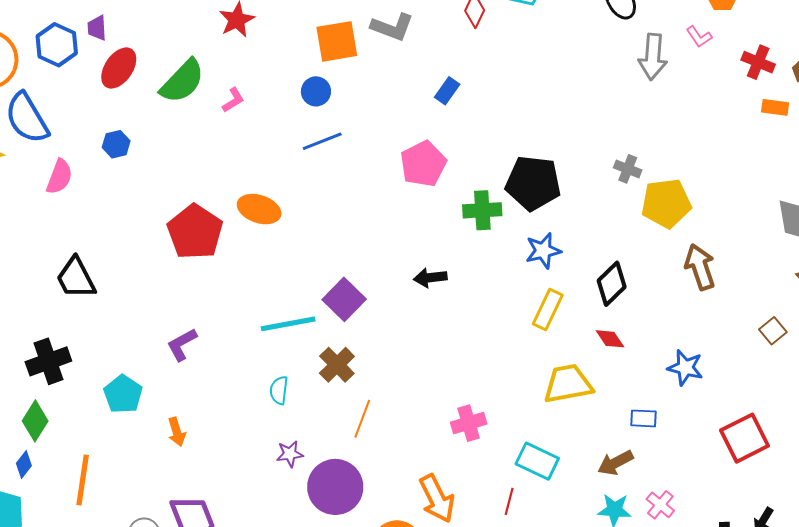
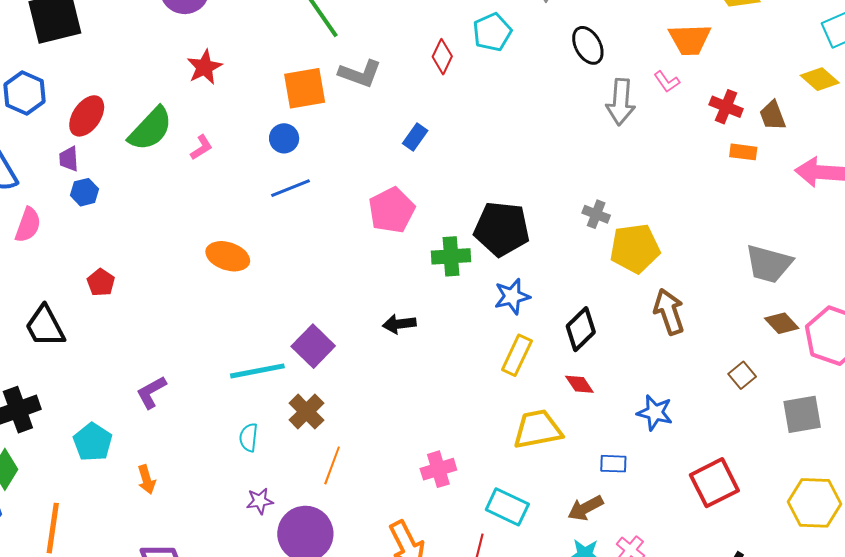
purple trapezoid: (97, 28) -> (69, 159), moved
red pentagon: (195, 232) -> (101, 282), moved, size x0.5

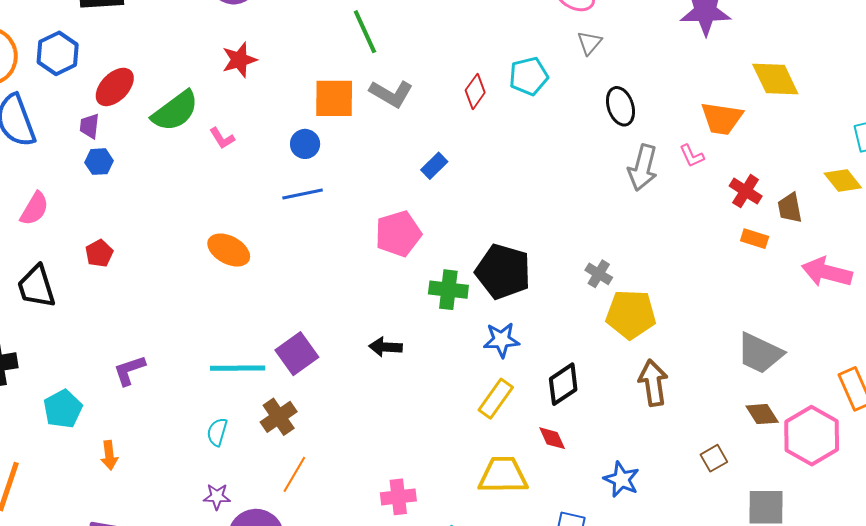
pink L-shape: (201, 147) -> (222, 138), turned 80
pink semicircle: (28, 225) -> (34, 209), moved

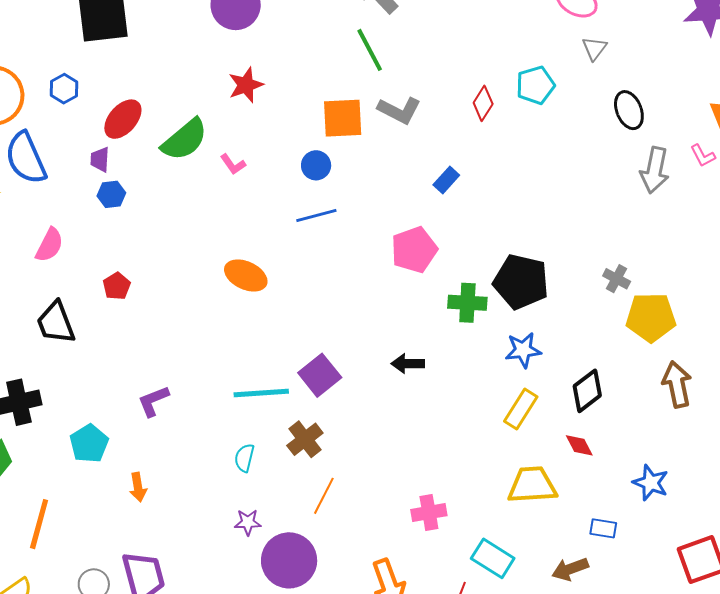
blue hexagon: (58, 53) -> (64, 89), size x0.7

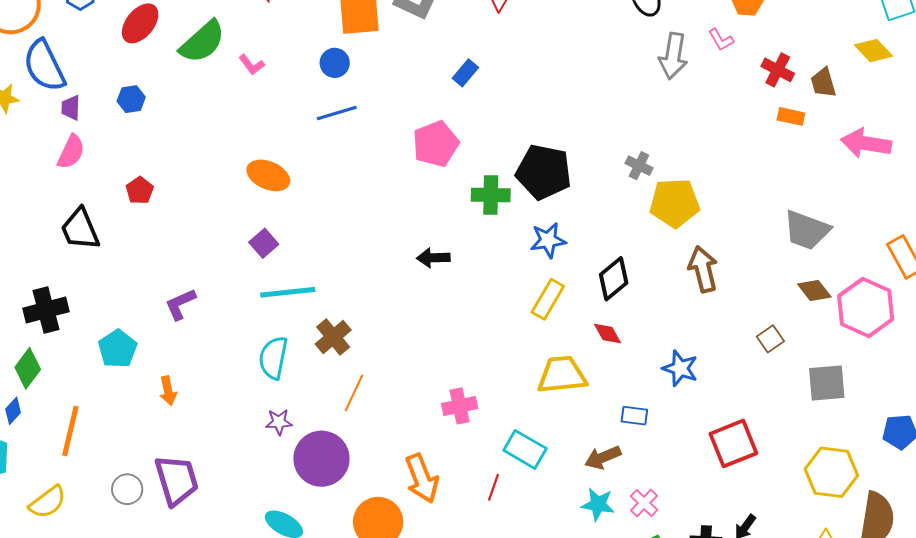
purple trapezoid: (100, 160) -> (71, 108), moved
purple square: (320, 375) -> (264, 243), moved, size x0.7
cyan semicircle: (244, 458) -> (273, 358), size x1.5

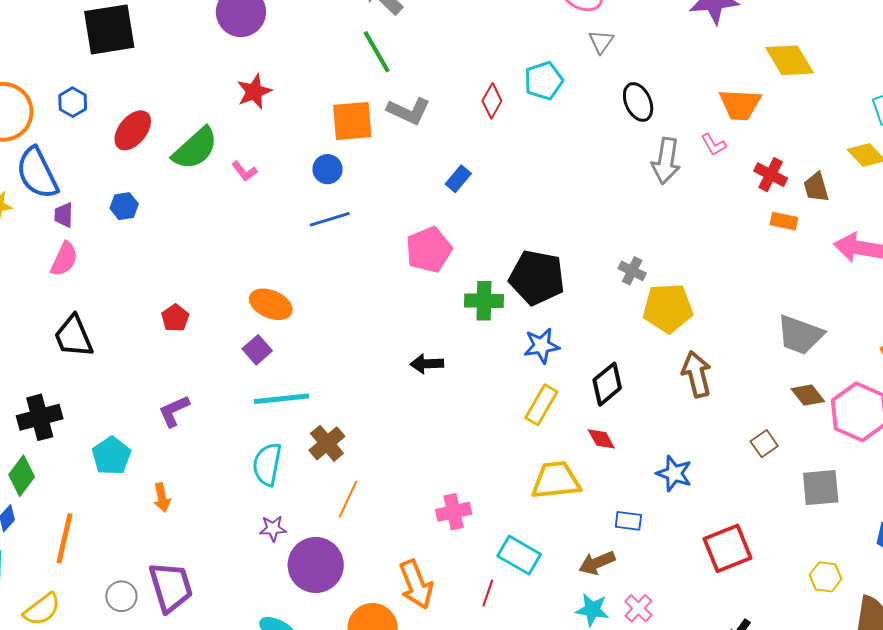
orange ellipse: (268, 175) -> (271, 304), moved
red pentagon: (140, 190) -> (175, 318), moved
yellow hexagon: (831, 472) -> (826, 577), size x0.6

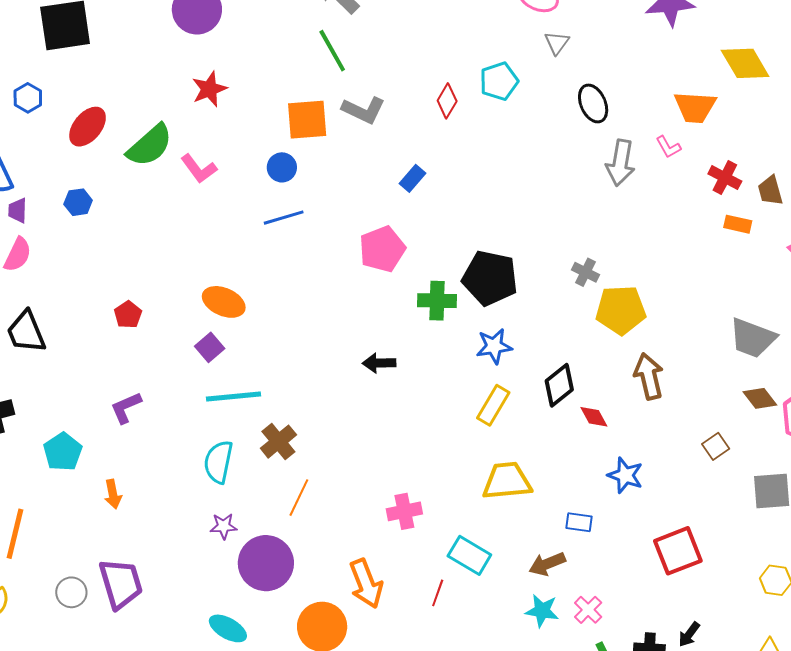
pink L-shape: (244, 171) -> (199, 169), size x1.4
red diamond: (601, 439) -> (594, 417), moved

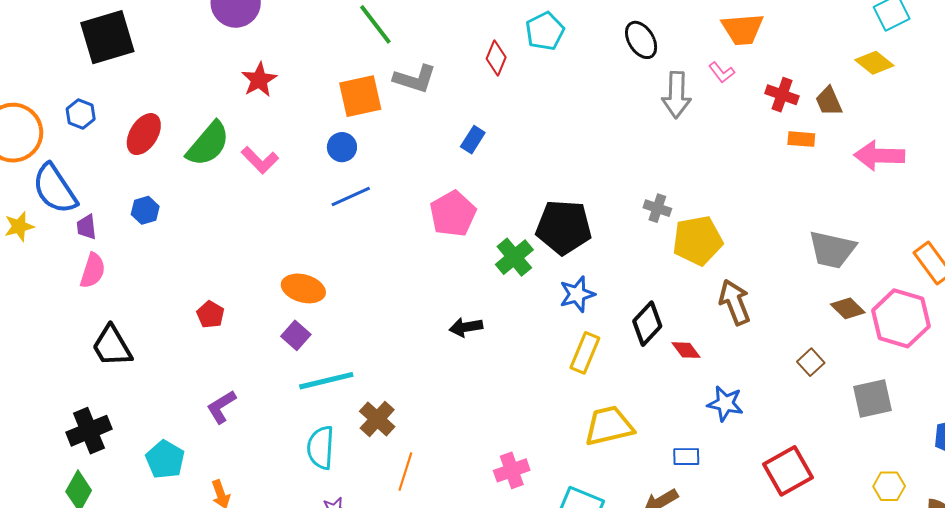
green cross: (437, 301) -> (514, 257), turned -33

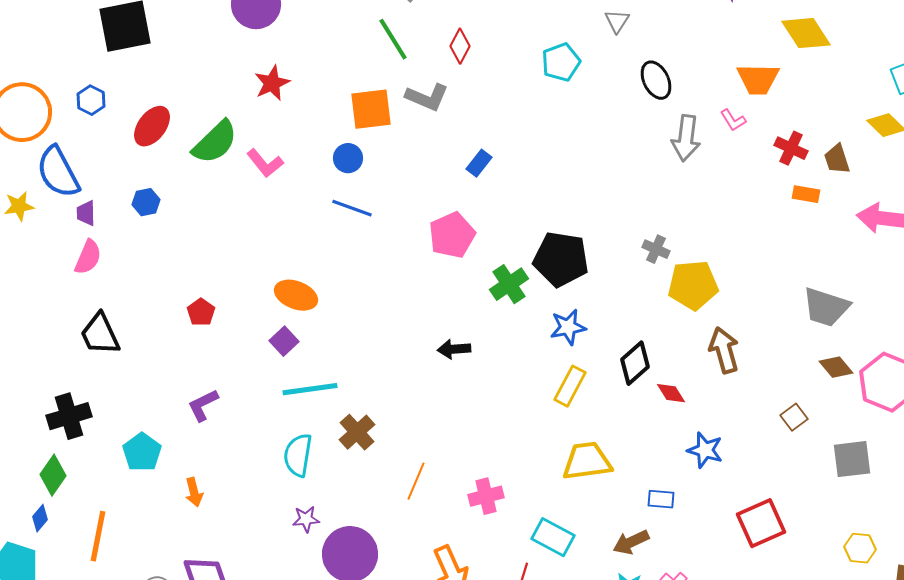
red diamond: (496, 58) -> (460, 46), moved
blue line: (351, 197) -> (352, 208), turned 39
orange line: (405, 472) -> (416, 481), moved

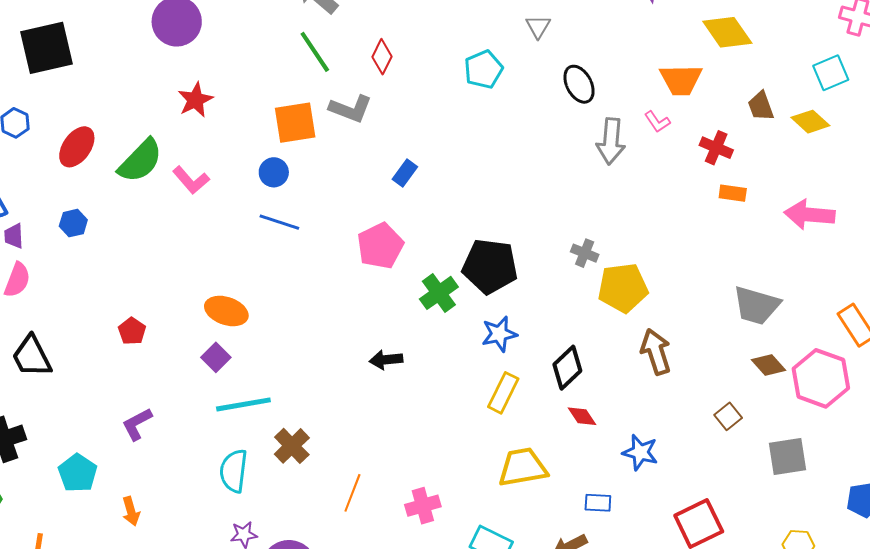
brown trapezoid: (837, 159) -> (761, 106), moved
red diamond: (671, 393) -> (582, 416), moved

